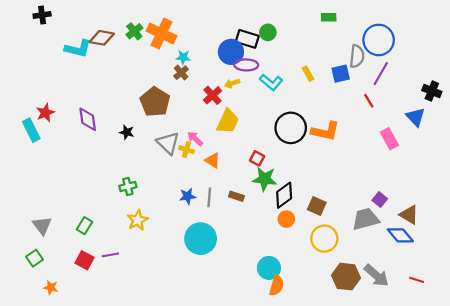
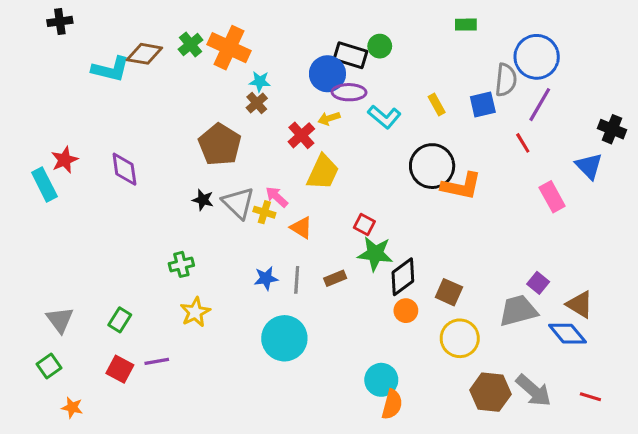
black circle: (291, 128) -> (432, 166), moved
black star: (127, 132) -> (203, 200), moved
brown rectangle: (236, 196) -> (335, 278), turned -40

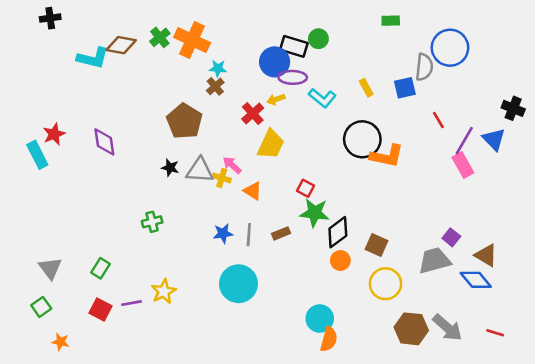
purple line: (540, 105) -> (464, 141), moved
gray triangle: (238, 203) -> (200, 170), turned -40
yellow star: (195, 312) -> (164, 291), moved

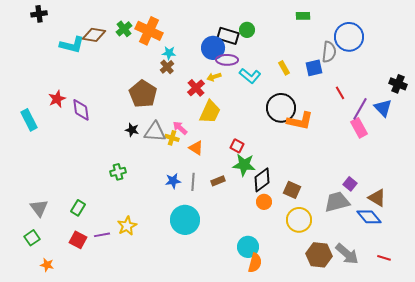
red star: (54, 134) -> (57, 99), moved

